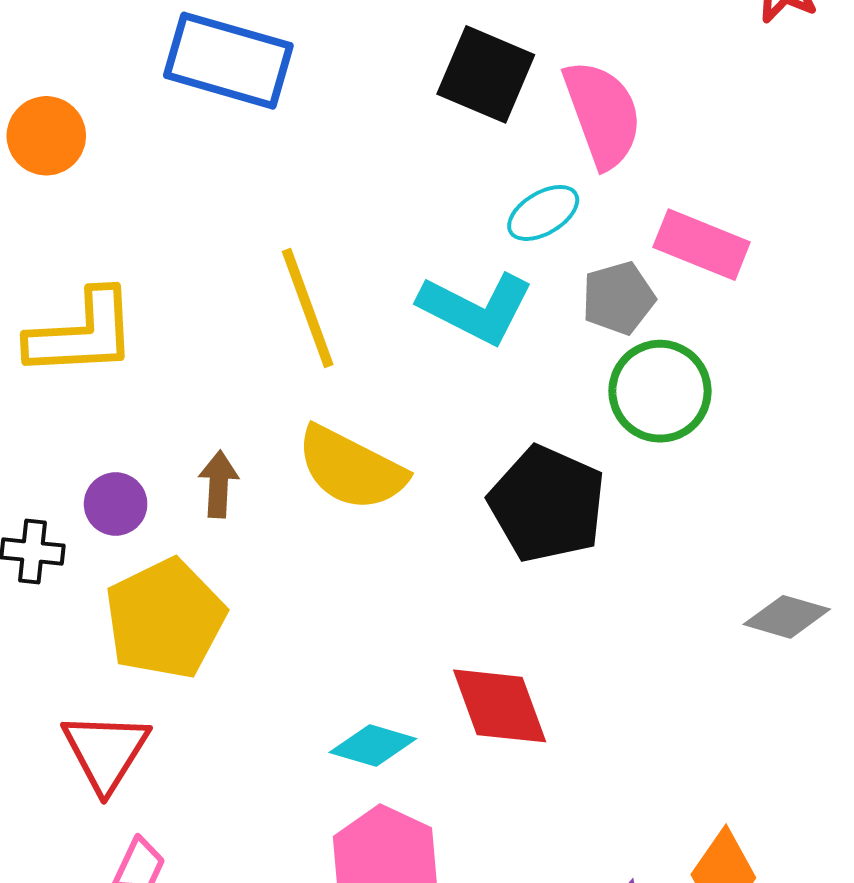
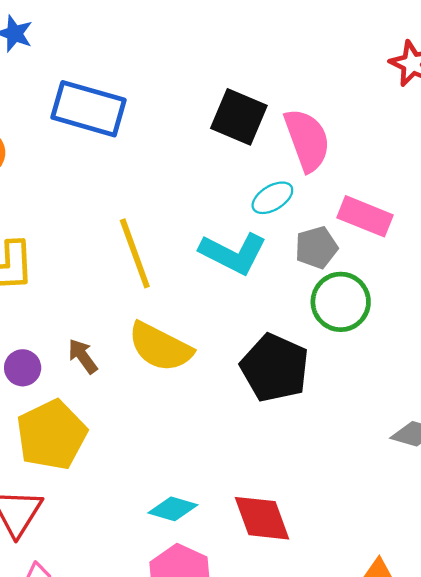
brown arrow: (219, 484) -> (83, 356), turned -39
red diamond: (500, 706) -> (262, 518), moved

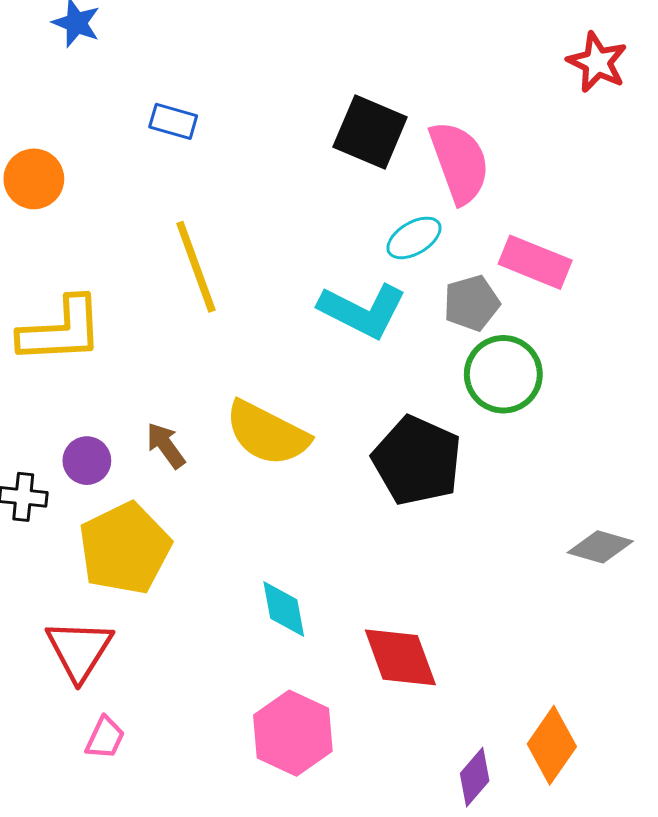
blue rectangle: (89, 109) -> (173, 121), size x0.5
yellow line: (135, 253) -> (196, 267), moved
cyan diamond: (173, 509) -> (284, 609), moved, turned 63

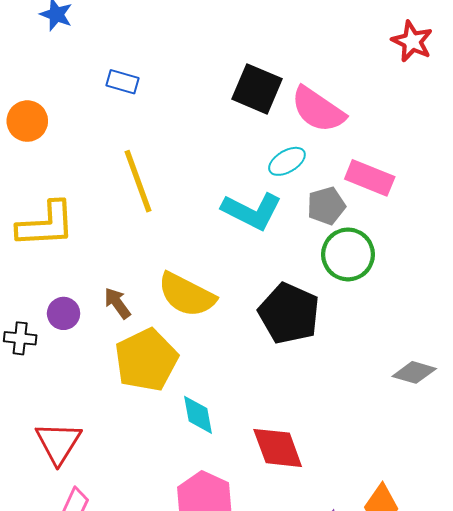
pink semicircle: (459, 162) -> (318, 110), turned 144
yellow pentagon: (125, 548) -> (146, 360), moved

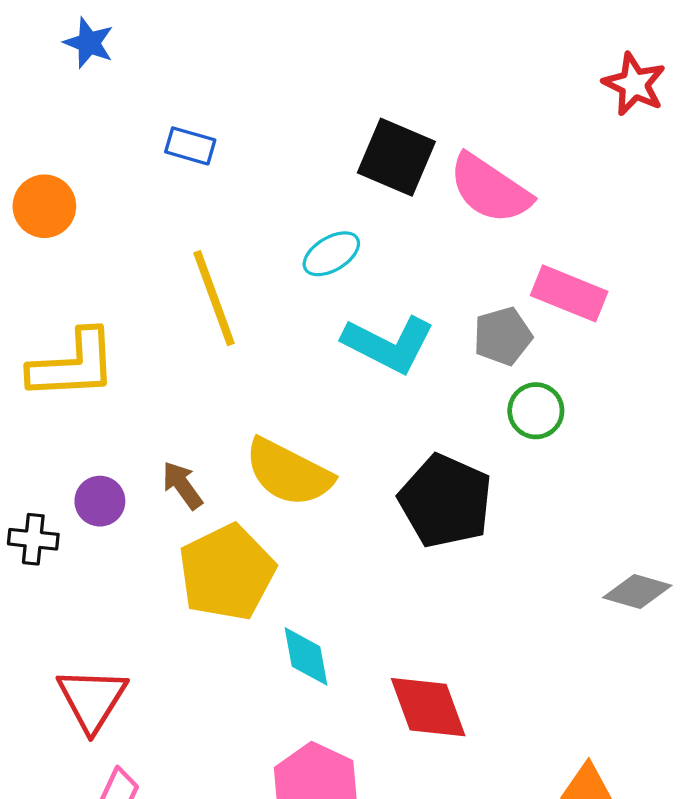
cyan ellipse: (287, 161) -> (331, 254), moved
green circle: (348, 254) -> (536, 411), size x0.7

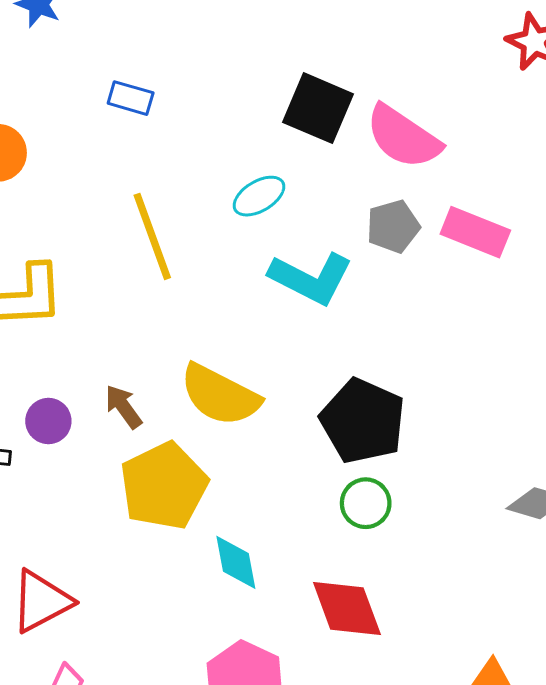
gray pentagon: (503, 336) -> (393, 226), moved
green circle: (536, 411) -> (366, 503), moved
red triangle: (92, 699) -> (41, 601), turned 30

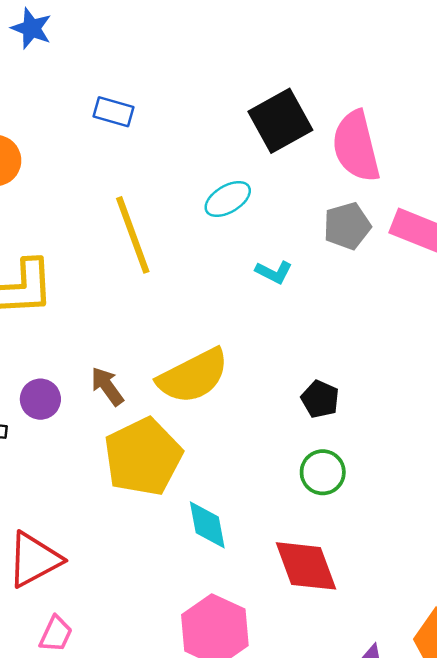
black square: (318, 108) -> (280, 121), turned 38
pink semicircle: (403, 137) -> (356, 146), turned 42
cyan L-shape: (311, 278) -> (274, 272), size x0.5
yellow semicircle: (220, 395) -> (193, 376), turned -54
black pentagon: (363, 421) -> (320, 399), size x0.5

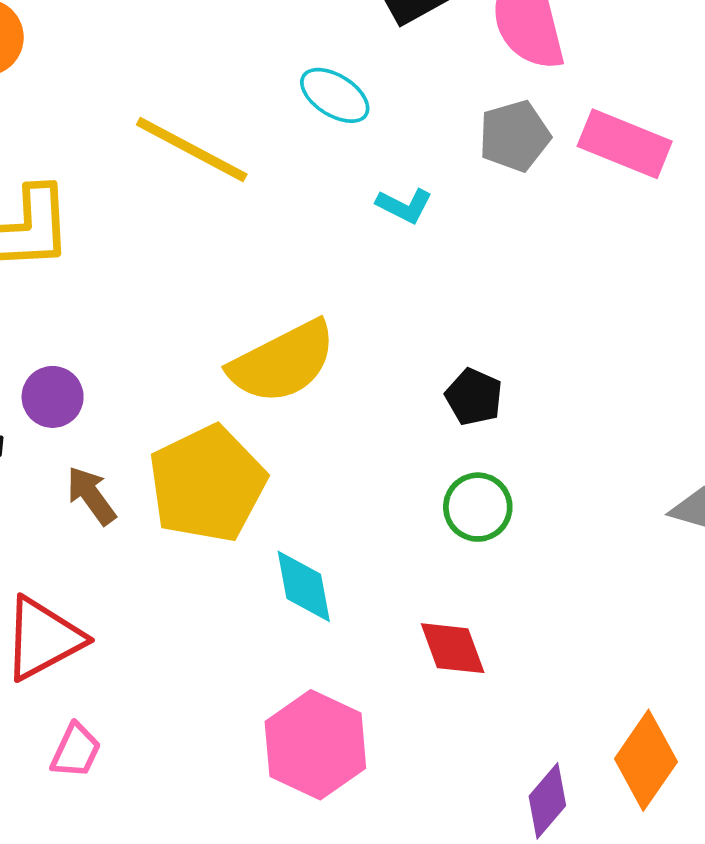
cyan ellipse: (228, 199) -> (335, 95), turned 63
yellow line: (133, 235) -> (192, 150), turned -42
brown arrow: (107, 386) -> (91, 495), moved
red diamond: (306, 566) -> (453, 648), size x0.7

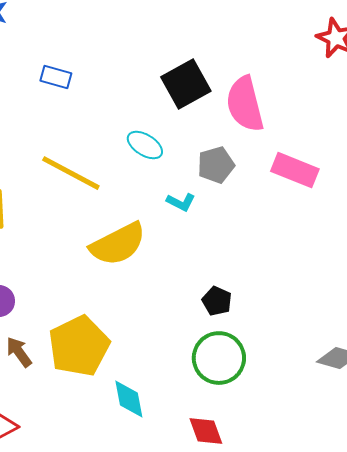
gray pentagon: (515, 136) -> (216, 165), moved
yellow semicircle: (283, 362) -> (118, 244), moved
green circle: (478, 507) -> (219, 358), size x1.5

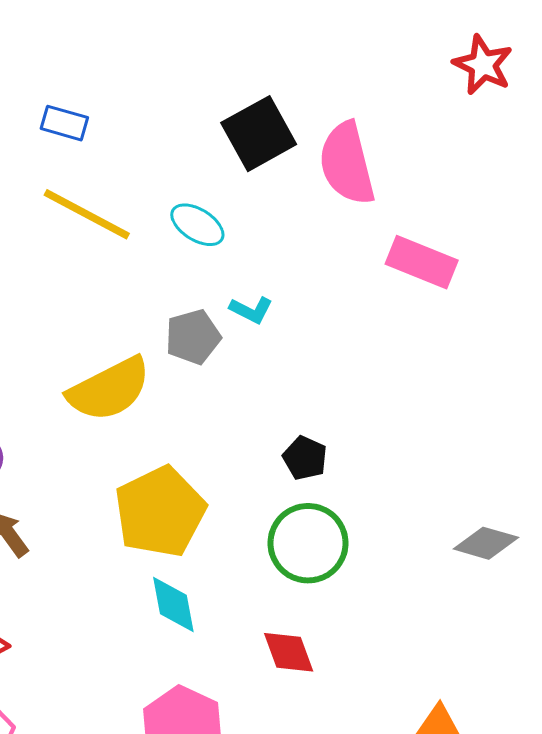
gray pentagon: (216, 165) -> (193, 337), moved
yellow line: (71, 173) -> (87, 214), moved
yellow semicircle: (118, 244) -> (109, 389), moved
yellow pentagon: (79, 346) -> (160, 512), moved

